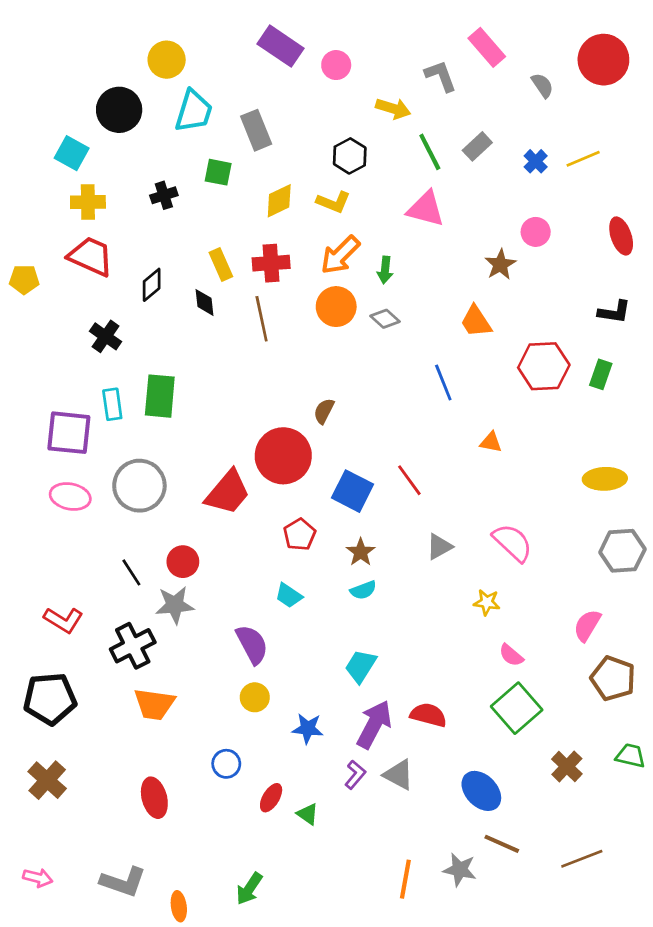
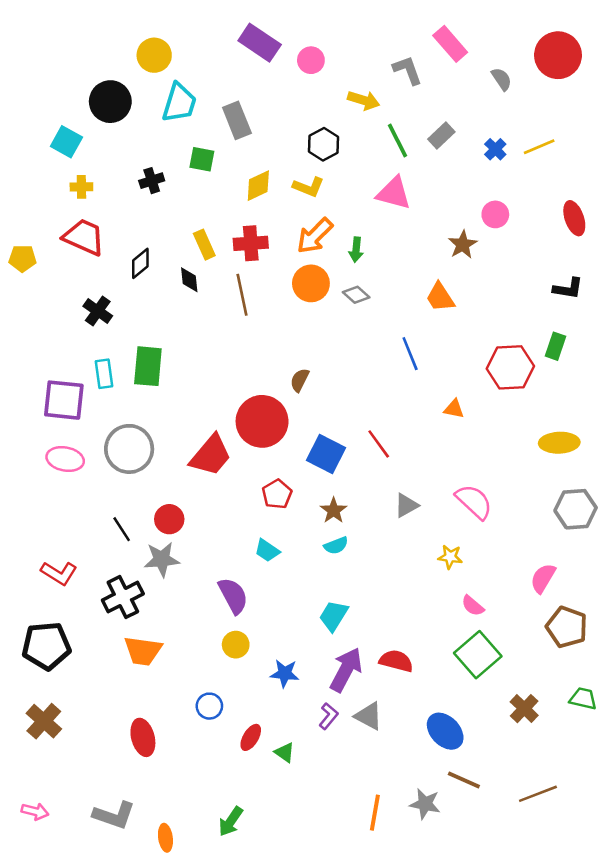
yellow cross: (88, 202) -> (81, 187), size x0.7
red hexagon: (544, 366) -> (510, 367), moved

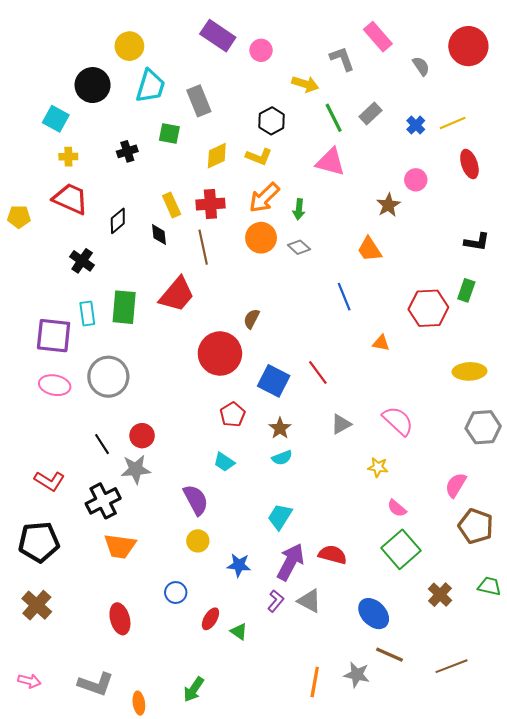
red ellipse: (574, 218) -> (469, 164), moved
red trapezoid: (211, 455) -> (177, 295), moved

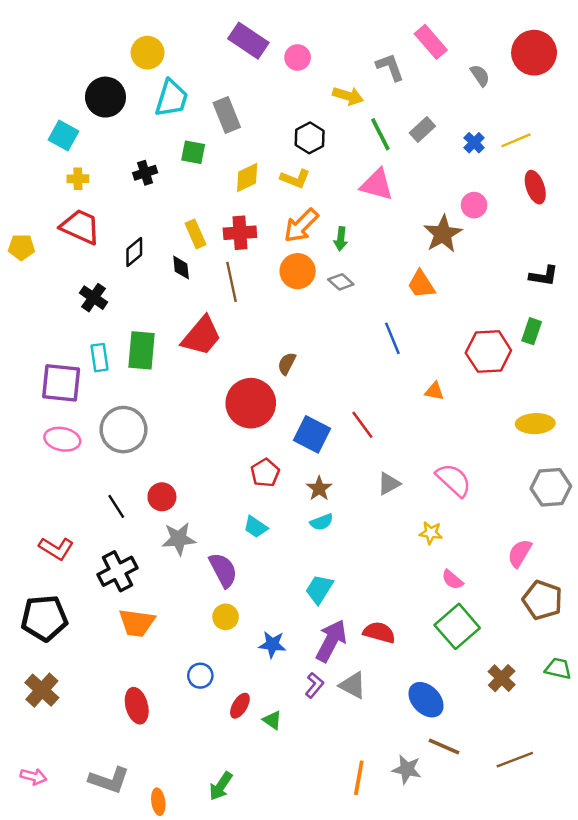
brown star: (388, 205) -> (443, 234), size x1.4
gray star: (136, 469) -> (179, 539), moved

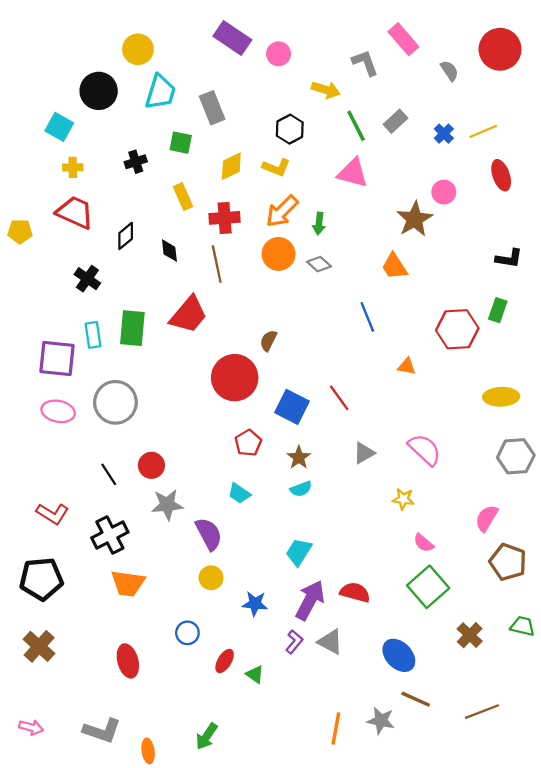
yellow rectangle: (196, 234) -> (183, 197), moved

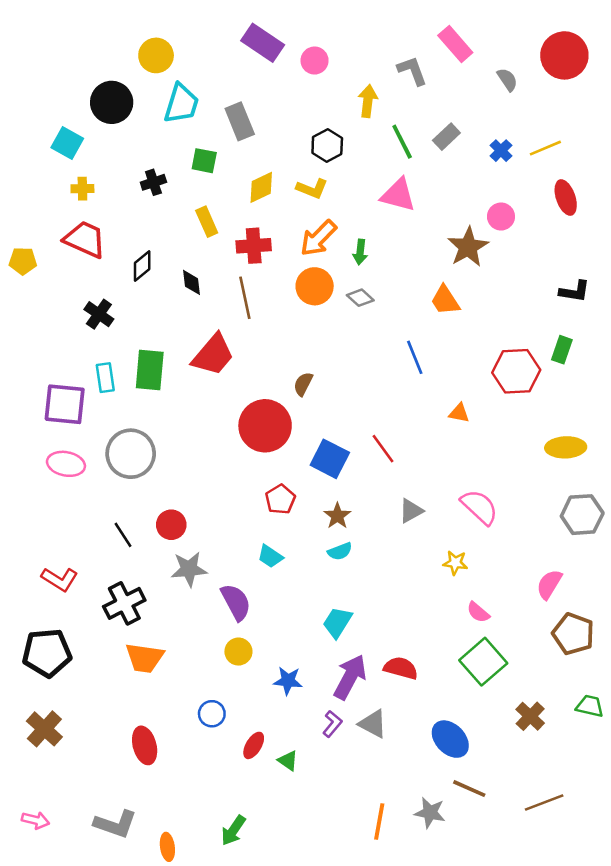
yellow arrow: (326, 90) -> (368, 101), turned -100

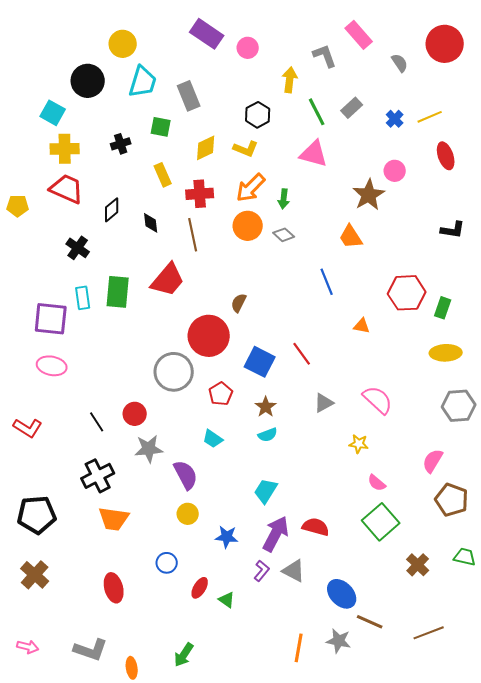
yellow cross: (82, 189) -> (65, 149), size x1.6
green rectangle: (562, 350) -> (443, 308), moved
gray circle: (131, 454) -> (174, 372), moved
red L-shape: (60, 579) -> (28, 428), moved
blue ellipse: (450, 739) -> (342, 594), moved

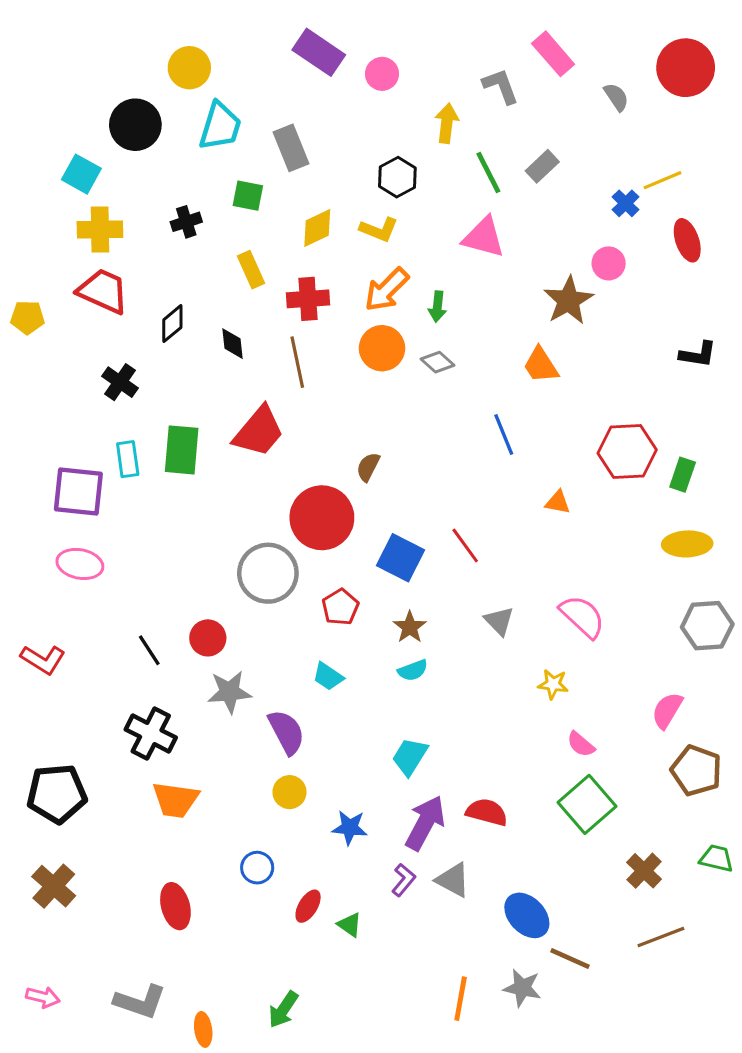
blue cross: (395, 119) -> (626, 203), moved
gray triangle: (324, 403) -> (499, 621), turned -45
black cross: (98, 476) -> (151, 734), turned -36
brown line: (429, 633) -> (661, 937), moved

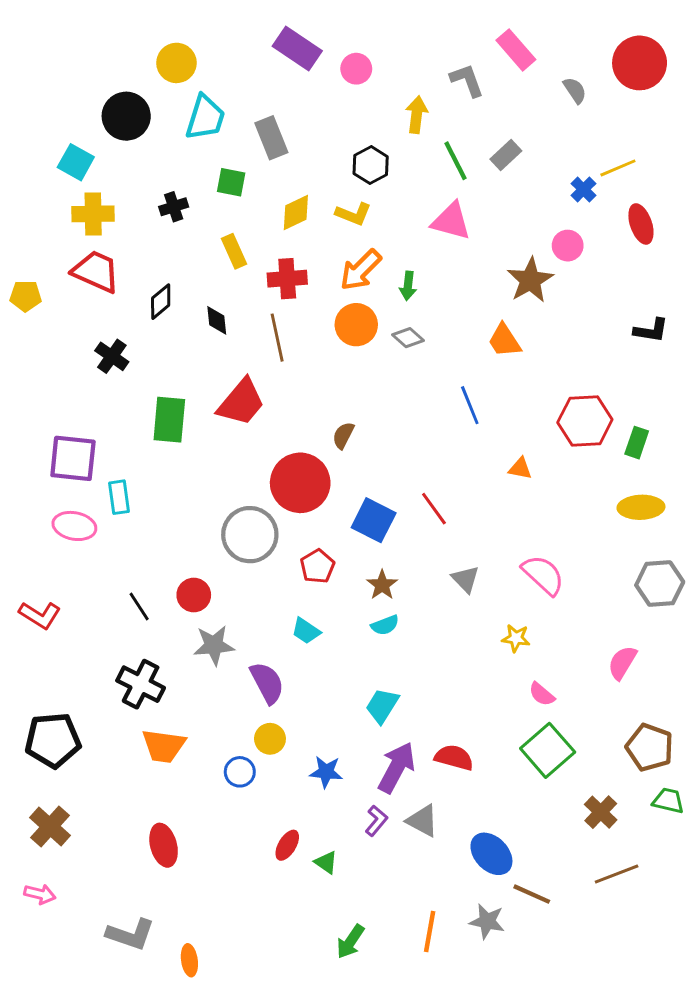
cyan rectangle: (128, 459) -> (119, 497), moved
brown pentagon: (696, 771) -> (650, 747), moved
blue circle: (257, 868) -> (240, 772), moved
pink arrow: (43, 997) -> (40, 894), moved
green arrow: (283, 1009) -> (351, 942), moved

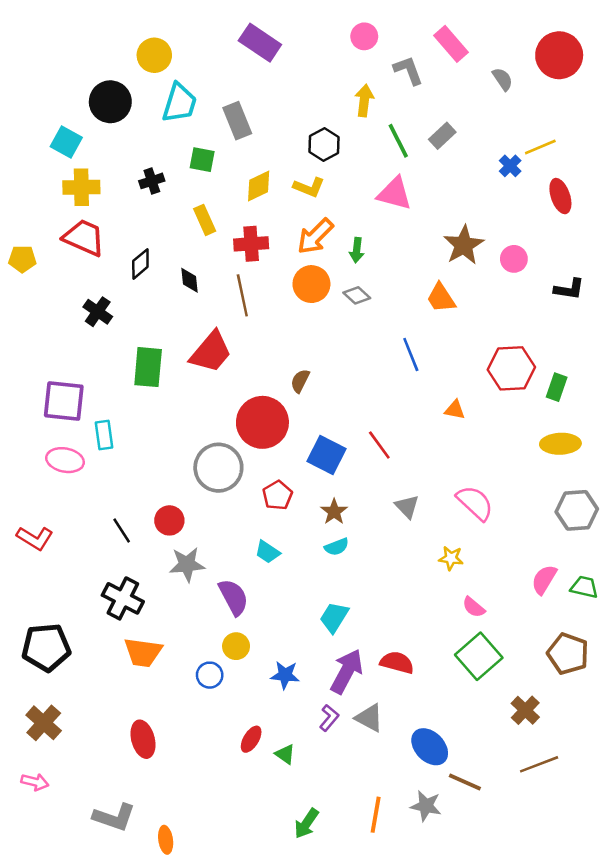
pink circle: (356, 69) -> (364, 36), moved
pink circle: (568, 246) -> (514, 259), moved
green trapezoid: (668, 801) -> (584, 587), moved

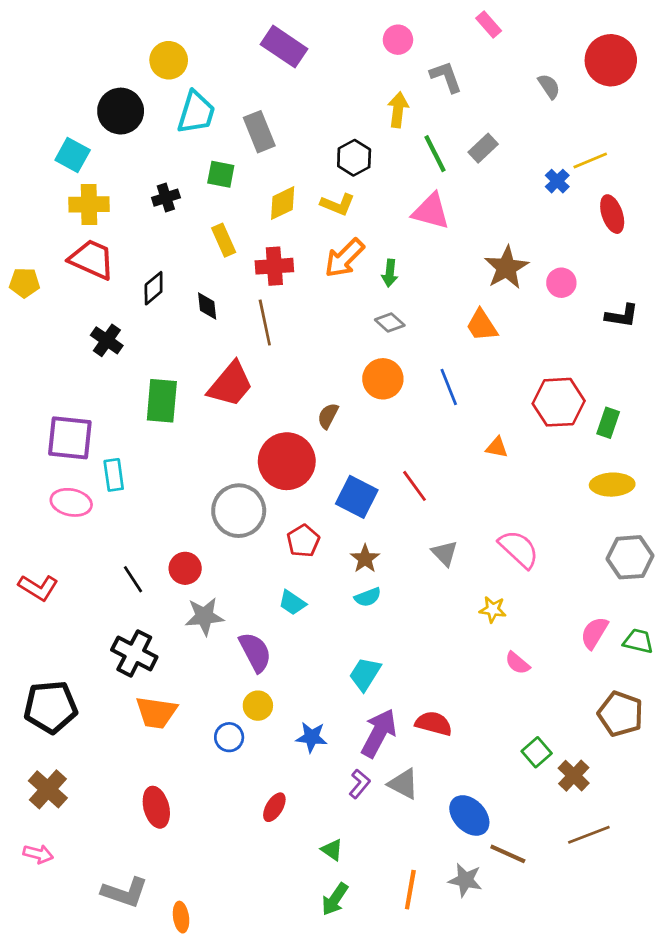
pink rectangle: (451, 44) -> (489, 25), moved, size x0.7
orange circle: (311, 284) -> (383, 379), moved
green square: (479, 656) -> (537, 752), moved, size x0.6
green triangle: (285, 754) -> (332, 850), moved

